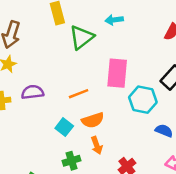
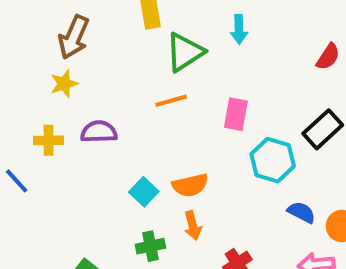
cyan arrow: (114, 20) -> (239, 29), turned -90
pink rectangle: (117, 73) -> (236, 114), size x0.7
orange line: (79, 94) -> (171, 101), moved

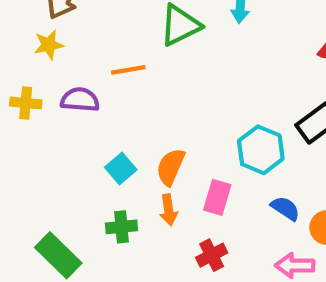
orange line: (171, 101) -> (128, 70), moved
pink rectangle: (236, 114) -> (217, 197), moved
orange semicircle: (190, 185) -> (171, 167), turned 120

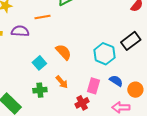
orange semicircle: (171, 167) -> (63, 52), moved, turned 114
pink rectangle: (217, 197) -> (94, 86), moved
orange arrow: (169, 210) -> (62, 82), turned -32

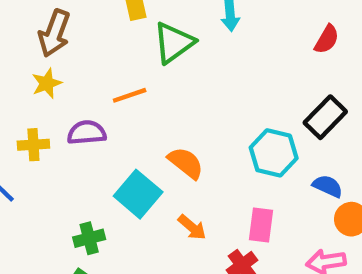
cyan square: (39, 63) -> (138, 194), size x1.5
blue semicircle: (116, 81) -> (328, 186), moved
green cross: (40, 90) -> (89, 238), moved

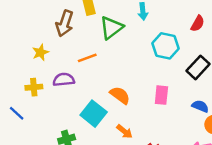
brown arrow: (54, 33) -> (65, 23), moved
cyan hexagon: (274, 153) -> (166, 46), moved
pink rectangle: (261, 225) -> (161, 95), moved

